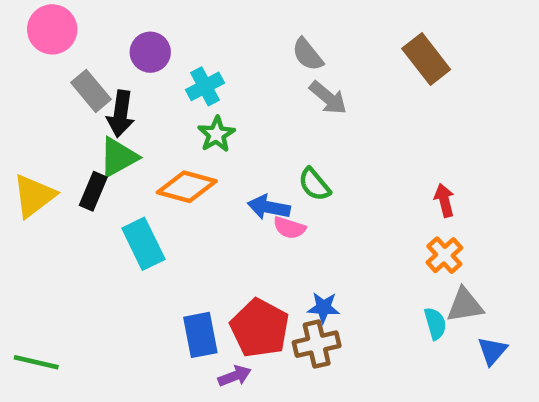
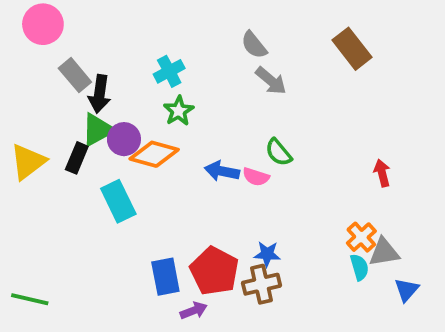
purple circle: (150, 52) -> (124, 139), moved
green semicircle: (314, 184) -> (278, 152), moved
red arrow: (444, 200) -> (382, 173), moved
pink semicircle: (289, 228) -> (256, 177), moved
orange cross: (444, 255) -> (361, 237), moved

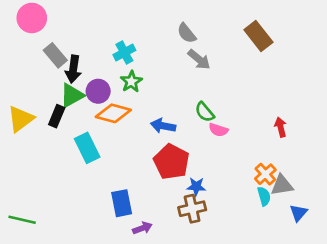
purple circle: (124, 139) -> (98, 91), moved
pink semicircle: (256, 177) -> (218, 130), moved
red pentagon: (214, 271) -> (171, 162), moved

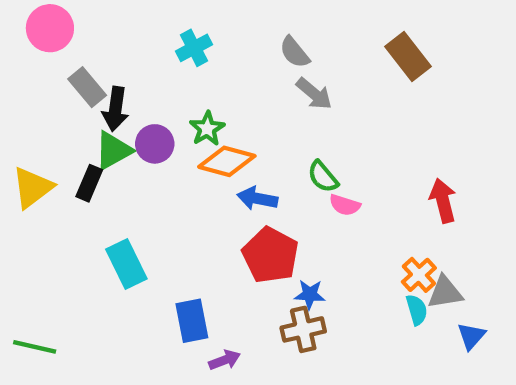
cyan cross: (124, 53) -> (194, 48), moved
orange diamond: (113, 113) -> (227, 161), moved
red arrow: (281, 127) -> (443, 201), size x1.4
cyan rectangle: (87, 148) -> (126, 264), moved

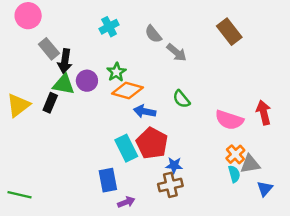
gray semicircle: (294, 52) -> (153, 34), moved
green triangle: (113, 150) -> (64, 84), turned 40
red arrow: (443, 201) -> (264, 113), moved
pink semicircle: (345, 205) -> (229, 120), moved, size x1.6
cyan rectangle: (126, 264) -> (126, 148), moved

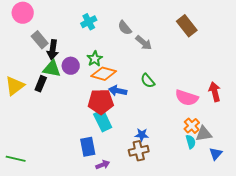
red pentagon: (152, 143) -> (101, 102), moved, turned -30

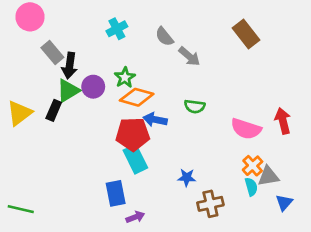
green triangle: (52, 69) -> (68, 91), turned -42
green semicircle: (148, 81) -> (195, 106), turned -42
brown cross: (139, 151) -> (210, 204), moved

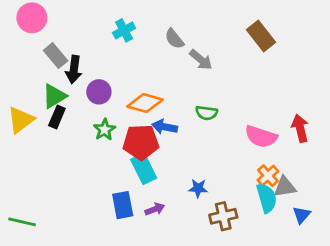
green star: (125, 77) -> (105, 130), moved
green triangle: (68, 91) -> (54, 96), moved
cyan semicircle: (251, 187) -> (267, 198), size x1.5
purple arrow: (135, 217) -> (155, 209), moved

